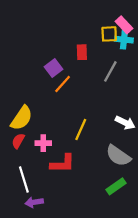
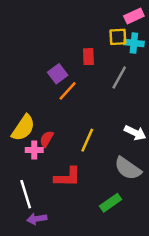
pink rectangle: (124, 25) -> (134, 16), moved, turned -72
red semicircle: (18, 141) -> (47, 139), moved
pink cross: (43, 143) -> (34, 150), moved
green rectangle: (116, 186) -> (111, 203), moved

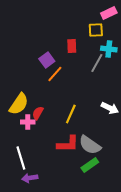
cyan cross: (134, 43) -> (109, 49), moved
gray semicircle: (128, 168) -> (90, 145), moved
red L-shape: (68, 177) -> (68, 144), moved

